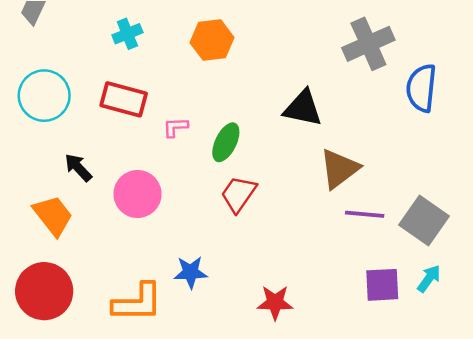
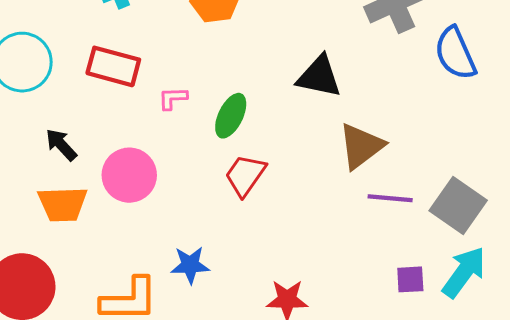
blue semicircle: (421, 88) -> (455, 53), turned -30
orange trapezoid: (53, 215) -> (63, 204), moved, turned 126
cyan arrow: (429, 279) -> (464, 272), size x1.6
purple square: (382, 285) -> (410, 279), size x0.7

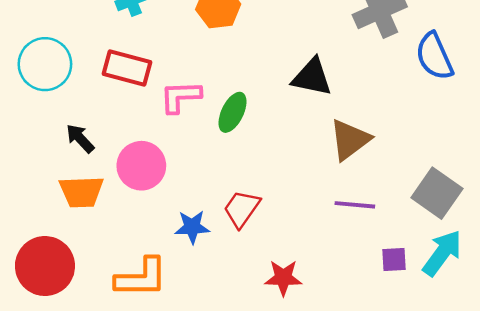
pink L-shape: (173, 98) -> (180, 97), size x1.6
red trapezoid: (245, 175) -> (242, 209), moved
purple line: (390, 198) -> (355, 205), moved
blue star: (190, 265) -> (192, 227), moved

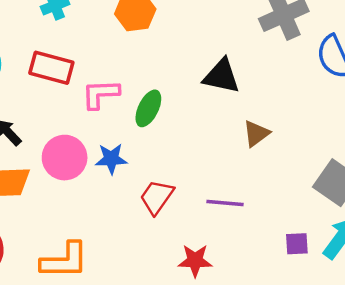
brown triangle: (350, 140) -> (256, 134), size x0.7
purple line: (355, 205) -> (225, 203), moved
blue star: (192, 227) -> (111, 159), moved

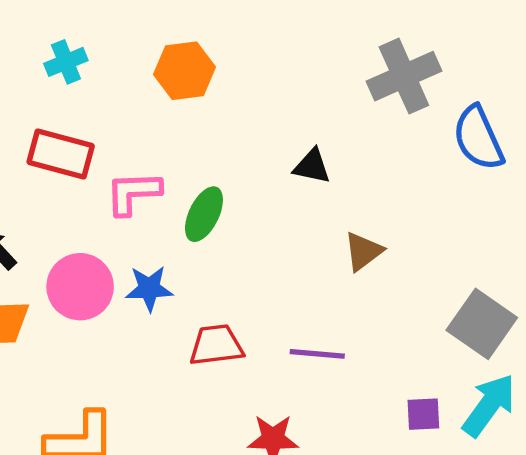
black triangle: (221, 76) -> (312, 166), size x0.7
red trapezoid: (157, 197) -> (216, 345), turned 48

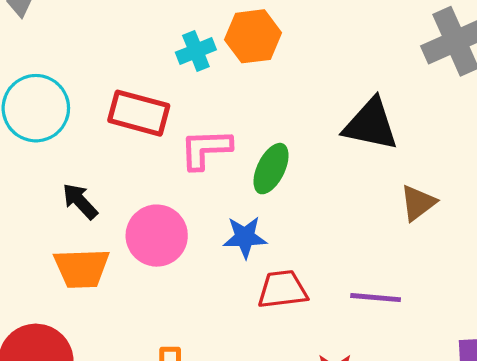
cyan cross: (66, 62) -> (196, 51), moved
black triangle: (312, 166) -> (371, 124), size x1.6
blue star: (149, 288) -> (245, 237), moved

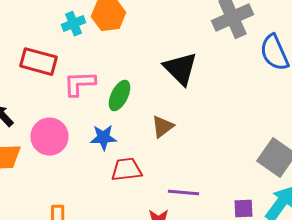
black triangle: (371, 124) -> (180, 69), turned 33
brown triangle: (418, 203) -> (162, 127), moved
purple line: (376, 298) -> (183, 193), moved

